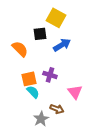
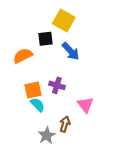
blue arrow: (62, 45) -> (71, 51), turned 78
orange semicircle: (20, 49) -> (23, 56), turned -72
brown arrow: (57, 109) -> (65, 124), turned -96

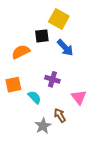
orange square: (33, 90) -> (13, 85), moved
brown arrow: (65, 124) -> (60, 115), turned -48

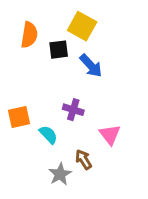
orange semicircle: (21, 52) -> (29, 35), moved, turned 126

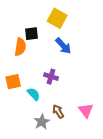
orange semicircle: (29, 35) -> (20, 47), moved
black square: (59, 50) -> (32, 34), moved
pink triangle: (110, 135) -> (86, 110), moved

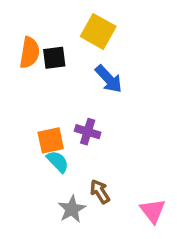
orange semicircle: (20, 47) -> (30, 53), moved
orange square: (13, 82) -> (51, 140), moved
pink triangle: (86, 110) -> (153, 211), moved

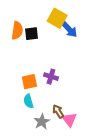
blue arrow: (109, 79) -> (69, 29), moved
cyan semicircle: (58, 162) -> (28, 101), moved, turned -152
pink triangle: (153, 211) -> (69, 120), moved

